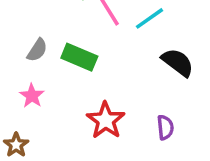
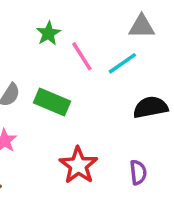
black semicircle: (178, 62) -> (150, 107), turned -48

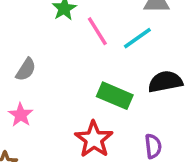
green rectangle: (52, 102) -> (115, 96), moved

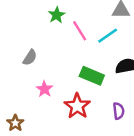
pink star: (21, 115) -> (44, 89), moved

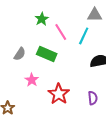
cyan line: (108, 36) -> (84, 36), turned -30
green rectangle: (92, 76) -> (47, 54), moved

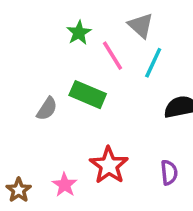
gray triangle: (95, 15) -> (141, 26), moved, turned 42
gray semicircle: (20, 54) -> (47, 109), moved
pink star: (32, 80) -> (65, 185), moved

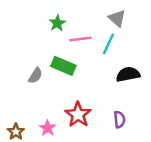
gray triangle: (141, 26) -> (117, 18), moved
pink line: (112, 56) -> (80, 39), turned -65

